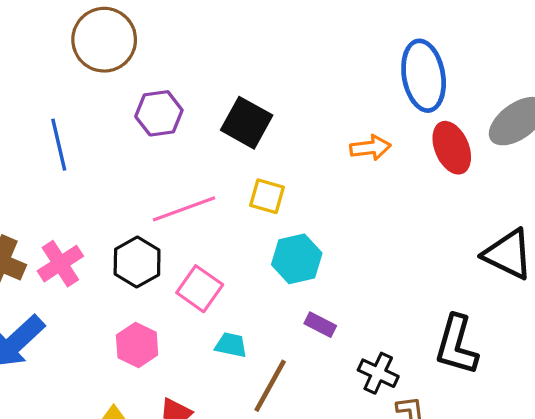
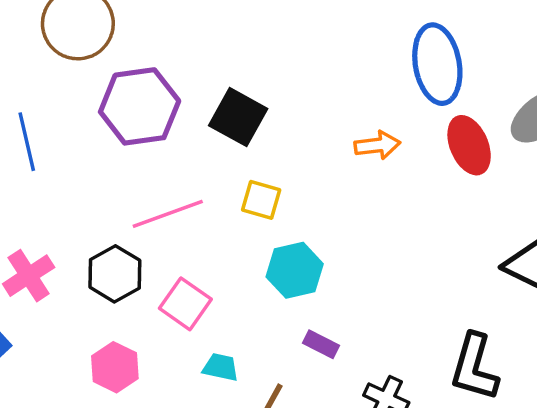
purple hexagon: (159, 113) -> (140, 106), size x1.5

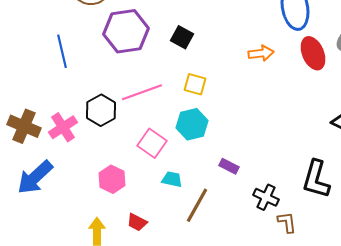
black square: (238, 117) -> (182, 37), size x0.7
cyan hexagon: (295, 270) -> (192, 124), moved
black hexagon: (115, 274) -> (101, 110), moved

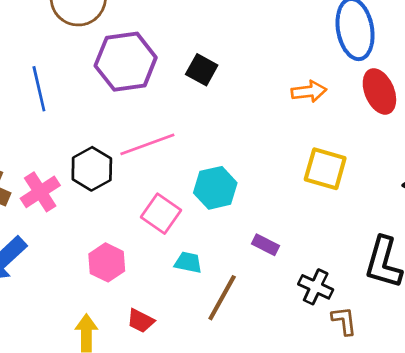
yellow square: (195, 84) -> (325, 169), moved, size x1.4

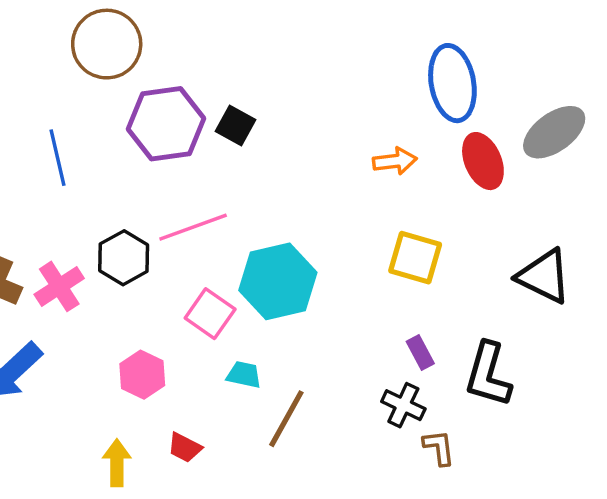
black square: (202, 70) -> (235, 125), moved
cyan hexagon: (215, 188) -> (278, 281), size x1.4
purple rectangle: (265, 245) -> (420, 353), moved, turned 35

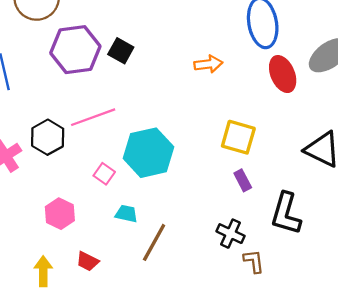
orange arrow: (395, 161) -> (208, 64), moved
pink square: (210, 314) -> (104, 174), size x0.7
purple rectangle: (420, 353) -> (243, 180), moved

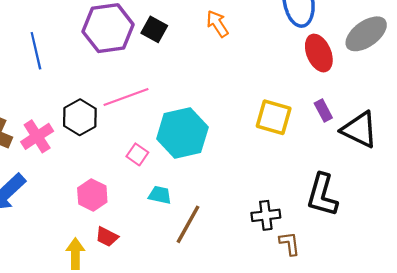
orange arrow: (208, 64) -> (217, 24), moved, turned -116
purple rectangle: (243, 180) -> (323, 110), moved
black cross: (231, 234) -> (266, 215), turned -32
red trapezoid: (88, 261) -> (107, 237), moved

